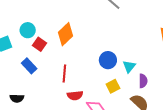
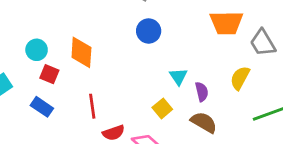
cyan circle: (28, 30) -> (37, 50), moved
orange diamond: (65, 34) -> (81, 52), turned -30
blue circle: (108, 60) -> (149, 31), moved

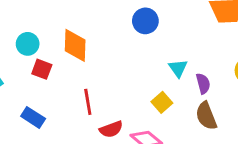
blue rectangle: (42, 107) -> (33, 117), moved
brown semicircle: (204, 122) -> (206, 116), turned -140

